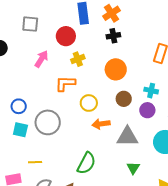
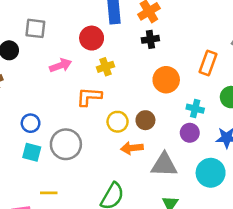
gray square: (30, 24) -> (35, 28), moved
pink arrow: (41, 59) -> (61, 65), turned 36
orange circle: (116, 69) -> (166, 80), moved
brown circle: (124, 99) -> (145, 120), moved

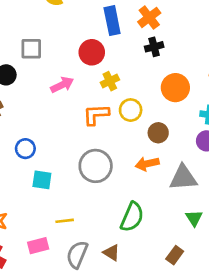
yellow circle: (118, 122) -> (131, 110), moved
blue circle: (31, 123) -> (25, 149), moved
gray circle: (66, 144) -> (96, 166), moved

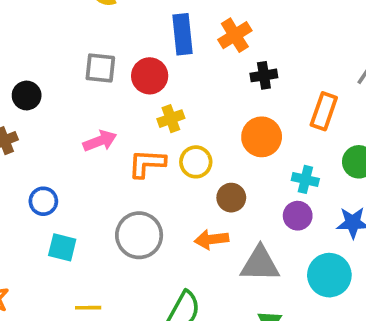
black cross: (154, 47) -> (264, 75), moved
gray square: (31, 49) -> (100, 68), moved
pink arrow: (62, 85) -> (100, 141), moved

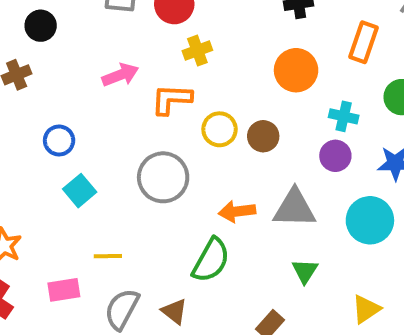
yellow circle: (196, 162) -> (220, 129), moved
orange arrow: (211, 239) -> (237, 211), moved
cyan square: (62, 247) -> (80, 191), turned 36

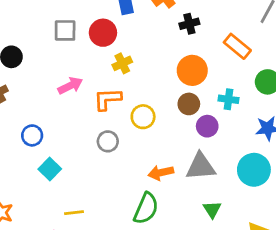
orange rectangle: (364, 42) -> (237, 46), turned -64
brown circle: (263, 136) -> (189, 104), moved
purple circle: (335, 156) -> (207, 126), moved
gray circle: (163, 177) -> (108, 141), moved, size x0.6

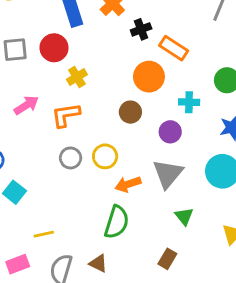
orange rectangle: (237, 46) -> (174, 48), moved
brown circle: (189, 104) -> (130, 112), moved
yellow circle: (143, 117) -> (105, 156), moved
gray triangle: (201, 167) -> (168, 174), turned -40

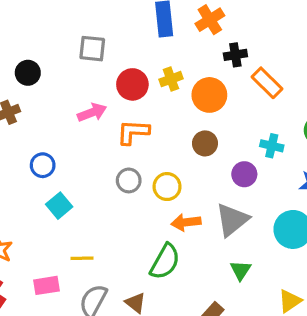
red circle: (54, 48) -> (132, 84), moved
yellow cross: (77, 77) -> (171, 79), moved
orange circle: (149, 77) -> (209, 95), moved

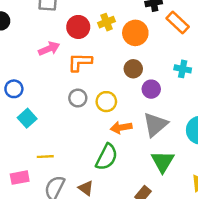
purple circle: (244, 174) -> (151, 89), moved
green triangle: (241, 270) -> (163, 162), size x1.5

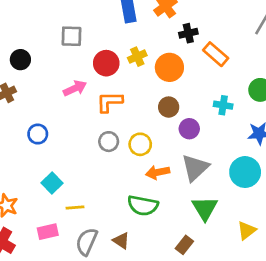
cyan square: (27, 118) -> (52, 183), moved
green semicircle: (107, 157) -> (143, 205), turned 76

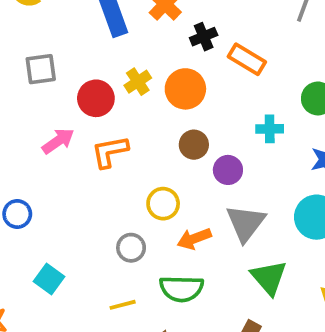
gray circle: (109, 142) -> (131, 248), moved
yellow line: (75, 207) -> (123, 305), moved

